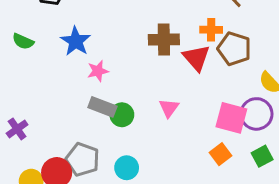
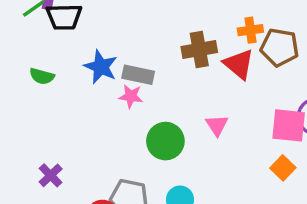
pink star: (98, 71) -> (131, 96), turned 30
gray rectangle: (102, 107) -> (138, 75), moved
green circle: (122, 115) -> (165, 141), size x1.4

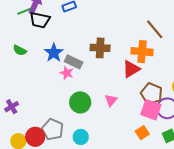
orange cross: (250, 30) -> (142, 52), size x1.5
brown pentagon: (280, 47) -> (151, 94), moved
brown cross: (199, 49) -> (100, 48), moved
red triangle: (239, 64) -> (131, 69), turned 36

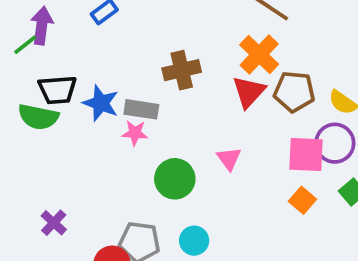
black trapezoid: (40, 20) -> (58, 90), moved
green semicircle: (20, 50) -> (38, 117), size x1.5
orange cross: (142, 52) -> (259, 55), turned -35
brown pentagon: (151, 94) -> (294, 92), moved

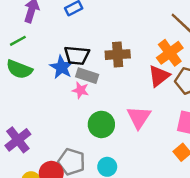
green line: (25, 45) -> (18, 41), moved
black trapezoid: (58, 90) -> (77, 55), moved
pink triangle: (229, 159) -> (139, 117), size x1.5
purple cross: (54, 223) -> (18, 140), size x1.5

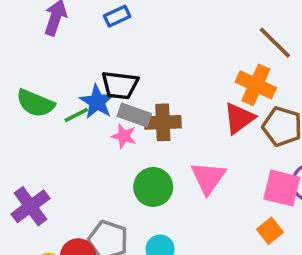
green line: (18, 41) -> (76, 115), moved
orange cross: (170, 53) -> (256, 85), turned -30
brown cross: (118, 55) -> (163, 122), moved

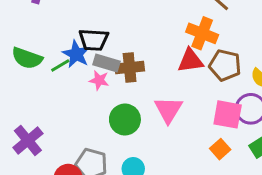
red triangle: (239, 118) -> (190, 61), turned 32

